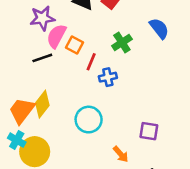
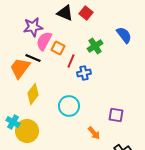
black line: (42, 58) -> (33, 58), turned 42
orange trapezoid: (22, 111) -> (20, 68), moved

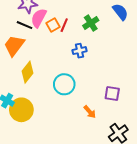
orange square: (58, 48) -> (53, 25), turned 32
black line: (33, 58) -> (24, 25), moved
red line: (71, 61) -> (64, 25), moved

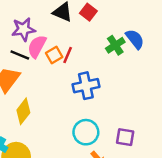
green cross: (91, 23) -> (115, 45), moved
blue cross: (80, 51) -> (86, 86), size x1.5
cyan circle: (64, 84) -> (86, 132), moved

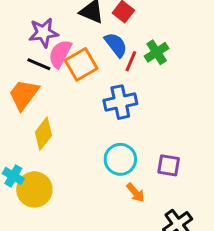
blue semicircle: (135, 39) -> (116, 45), moved
orange square: (54, 55) -> (81, 64), size x1.5
red line: (68, 55) -> (131, 61), moved

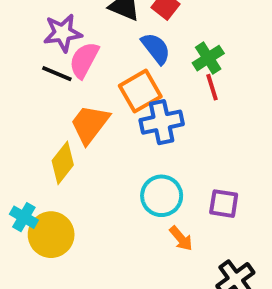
red line: (131, 61) -> (212, 87), moved, turned -40
orange square: (81, 64) -> (140, 91), moved
orange trapezoid: (24, 94) -> (90, 124), moved

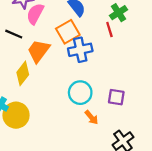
green cross: (208, 58) -> (118, 13), moved
black line: (57, 74) -> (14, 34), moved

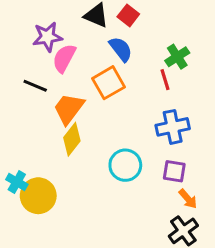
blue cross: (80, 50) -> (173, 127), moved
yellow diamond: (23, 73) -> (72, 139), moved
orange arrow: (91, 117) -> (188, 199), moved

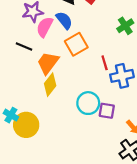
blue semicircle: (121, 49) -> (64, 20), moved
red line: (165, 80) -> (105, 63), moved
purple square: (174, 171) -> (107, 111), moved

